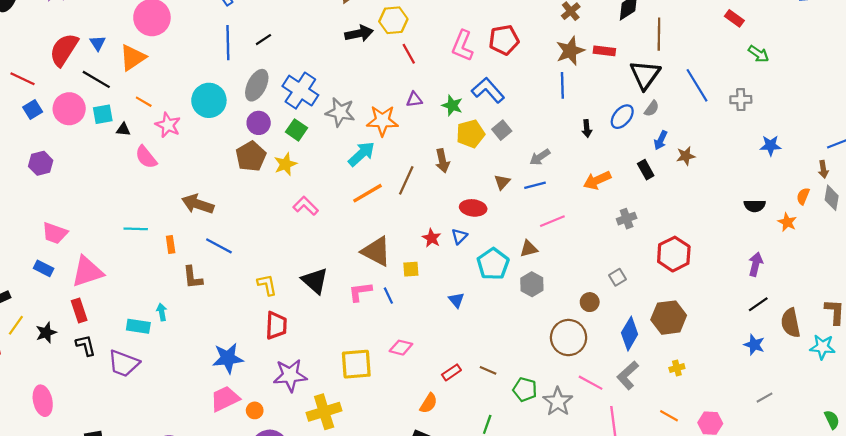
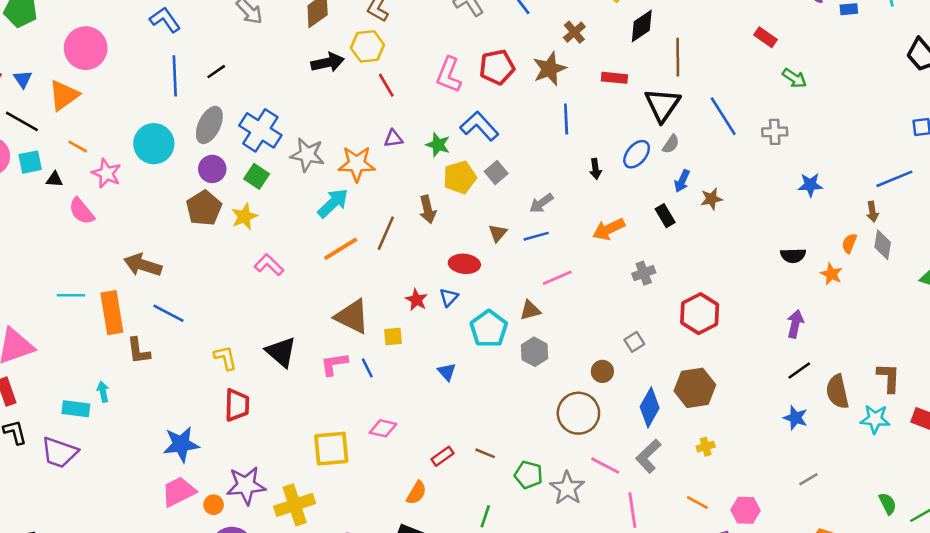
brown star: (570, 51) -> (550, 69), moved
orange rectangle: (171, 244) -> (112, 313), size x2.0
purple star: (290, 375) -> (246, 485), moved

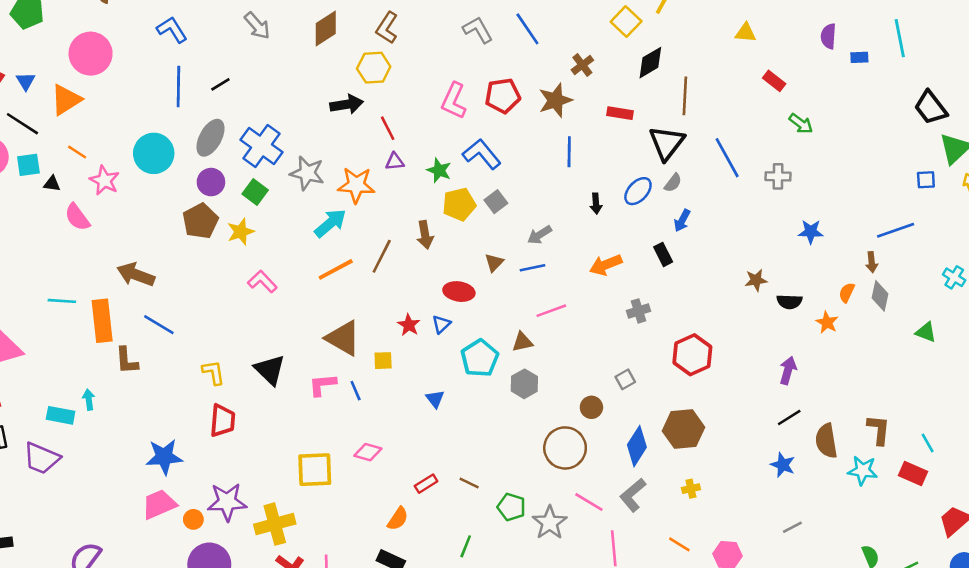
black arrow: (328, 62) -> (347, 104), moved
red line: (386, 85) -> (388, 128), moved
brown star: (711, 199) -> (756, 280), moved

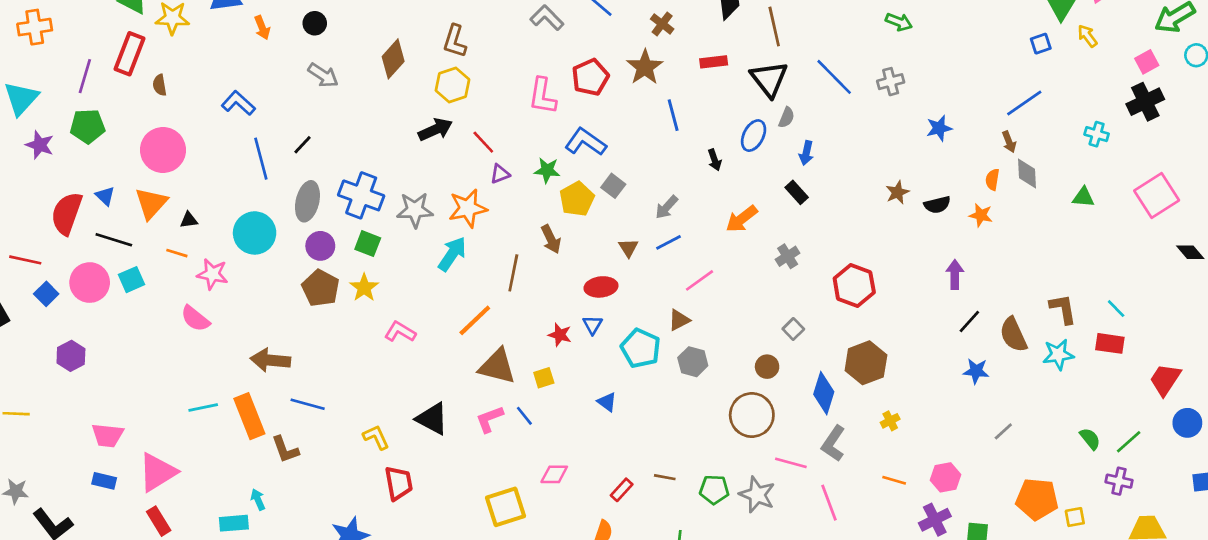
black triangle: (52, 184) -> (189, 220), moved
orange line: (336, 269) -> (475, 320), moved

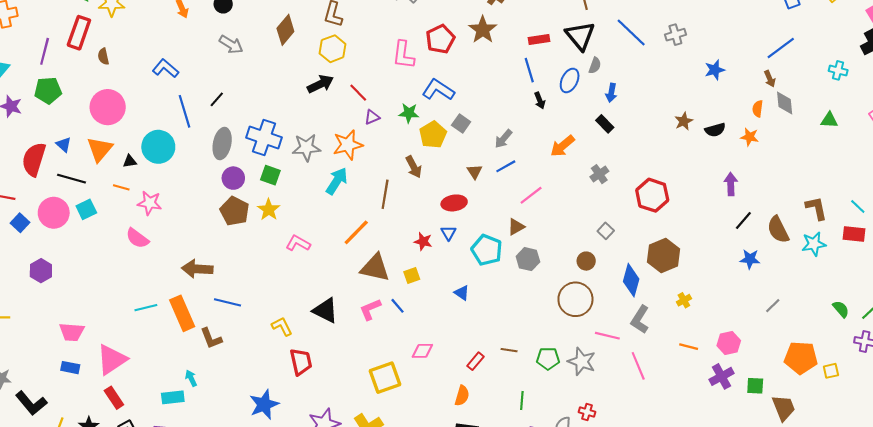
red rectangle: (714, 62) -> (539, 40), moved
blue line: (673, 115) -> (529, 70), moved
cyan circle: (255, 233) -> (158, 147), moved

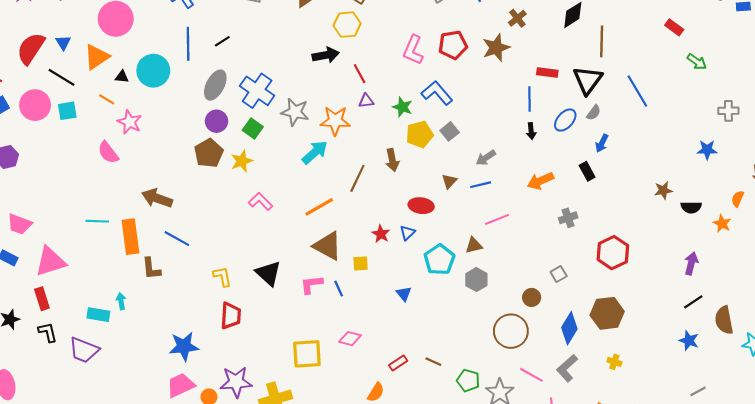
gray cross: (675, 35) -> (728, 111), moved
yellow cross: (684, 300) -> (614, 362), turned 32

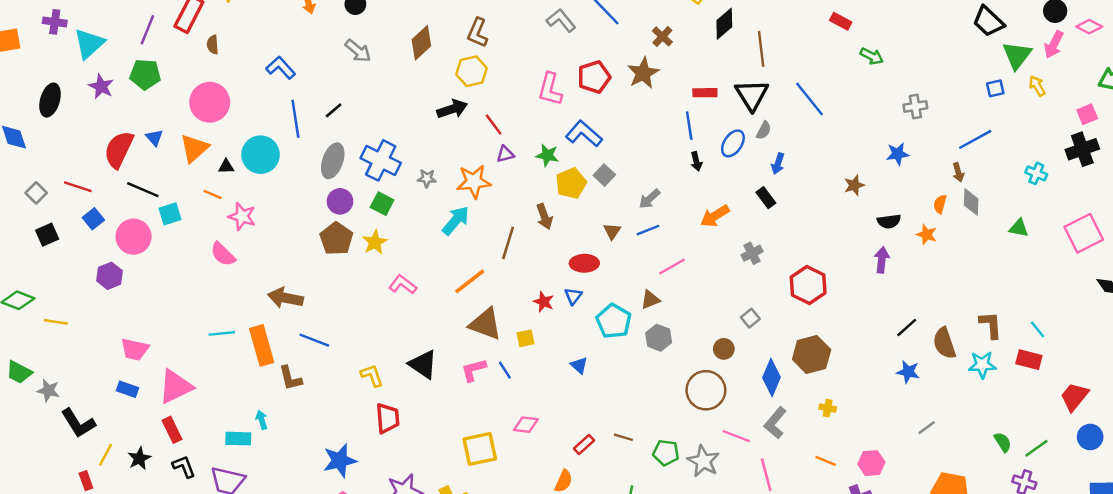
black line: (61, 77) -> (143, 190), moved
pink circle: (35, 105) -> (134, 237), moved
gray star: (295, 112) -> (427, 178), size x0.6
brown star: (663, 190) -> (854, 185), moved
purple arrow: (691, 263) -> (882, 260), moved

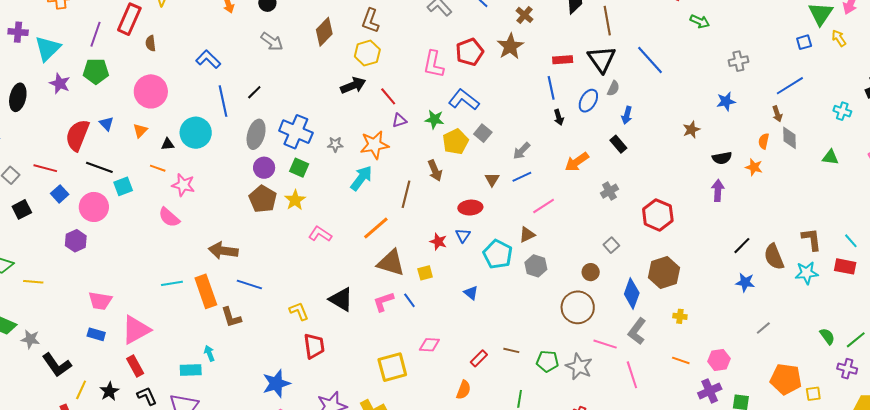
orange triangle: (194, 148) -> (140, 131), size x0.6

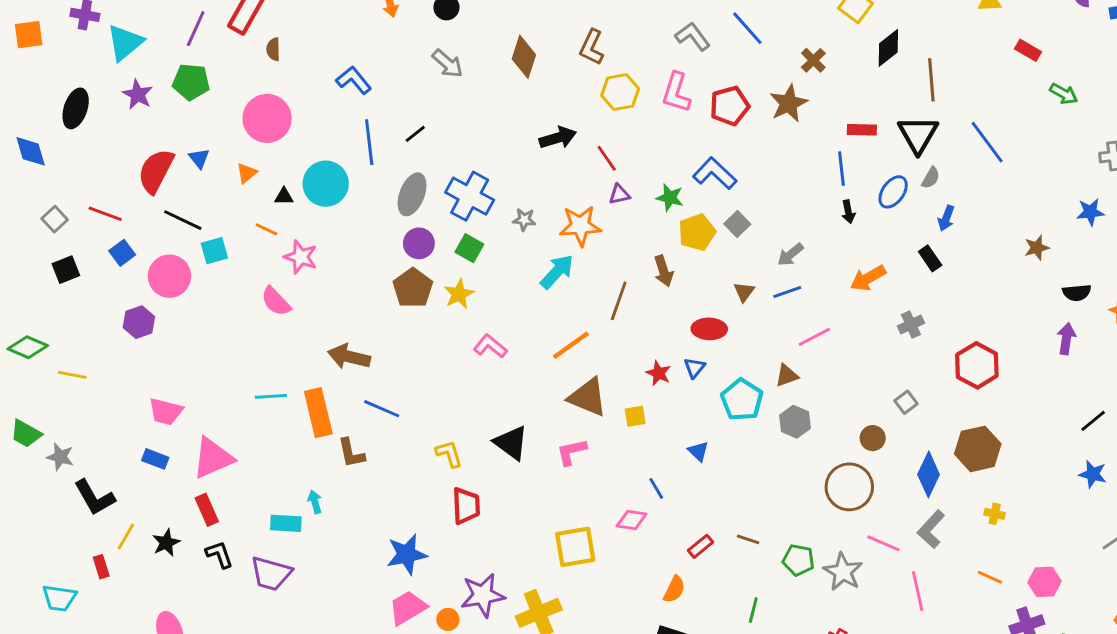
brown diamond: (324, 32) -> (524, 57), turned -32
yellow hexagon: (367, 53) -> (620, 92), moved
pink L-shape: (434, 64) -> (676, 92), moved
blue line: (409, 300) -> (656, 488), moved

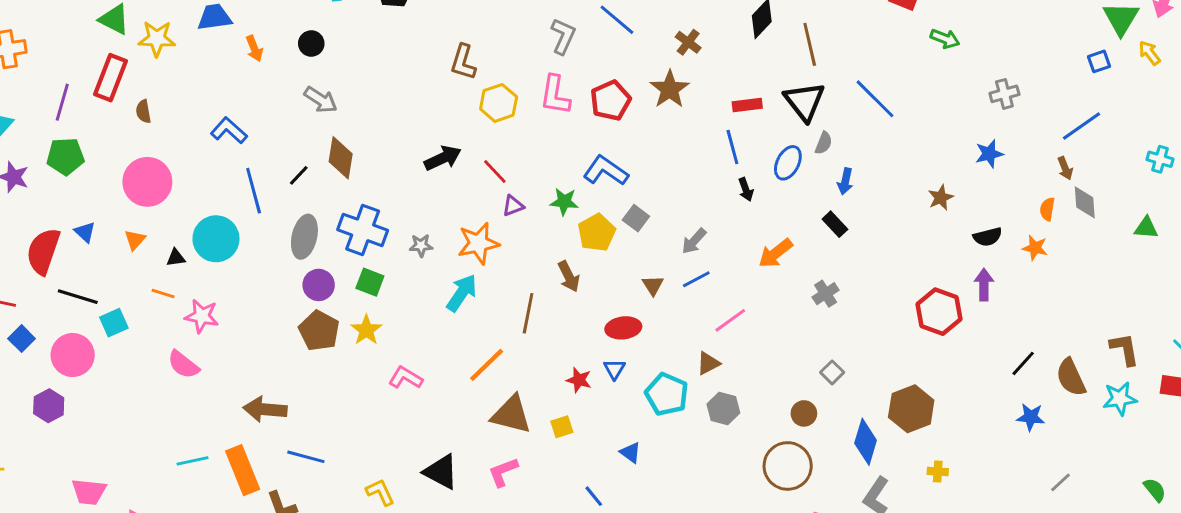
gray L-shape: (693, 36) -> (563, 36), turned 69
brown diamond: (524, 57) -> (341, 158), moved
red hexagon: (977, 365) -> (939, 312), moved

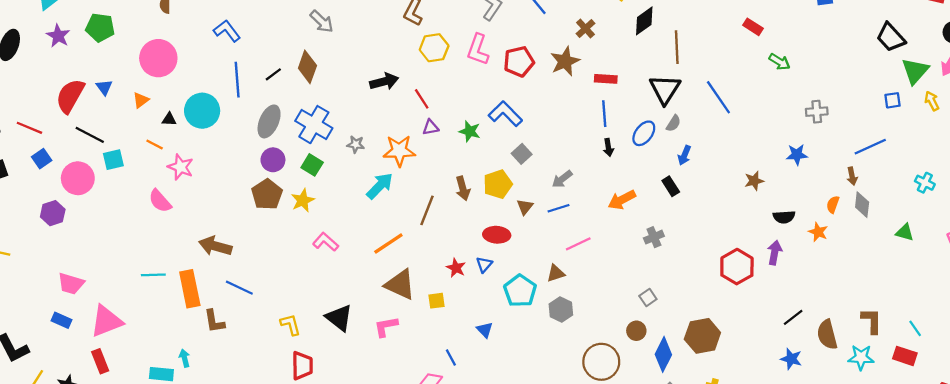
gray arrow: (321, 100) -> (322, 21), moved
red rectangle: (747, 105) -> (606, 79), moved
yellow pentagon: (597, 233) -> (498, 184), moved
brown circle: (804, 413) -> (636, 331), moved

